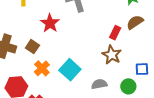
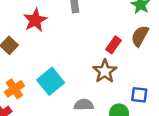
brown semicircle: (135, 22) -> (140, 36), turned -36
orange cross: (42, 68) -> (14, 89), moved

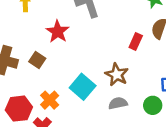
brown star: (105, 71) -> (117, 75), moved

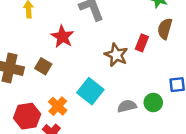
brown star: (117, 75) -> (116, 55), moved
green circle: (153, 105) -> (153, 103), moved

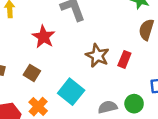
red rectangle: (142, 43) -> (124, 59), moved
brown square: (43, 66) -> (32, 73), moved

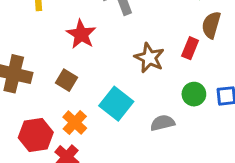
red rectangle: (124, 59) -> (190, 48), moved
green circle: (134, 104) -> (194, 94), moved

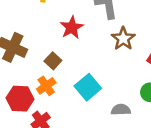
brown star: (149, 58) -> (123, 39), moved
orange cross: (75, 123) -> (46, 86), moved

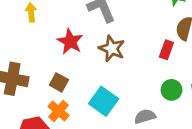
brown star: (123, 39) -> (112, 48), moved

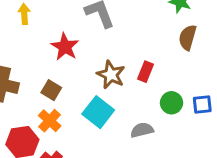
brown star: (112, 48) -> (111, 75), moved
red rectangle: (166, 50) -> (146, 72), moved

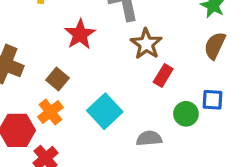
brown star: (111, 75) -> (146, 44), moved
blue square: (202, 104) -> (213, 100), moved

